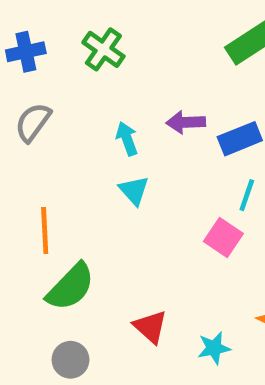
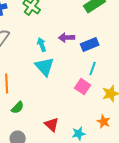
cyan triangle: (134, 190) -> (45, 67), size x1.5
green semicircle: (70, 287) -> (18, 108), size x0.6

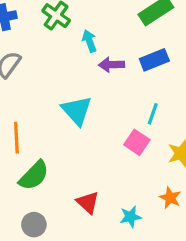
cyan arrow: (42, 45) -> (89, 41), moved
blue rectangle: (90, 45) -> (154, 60), moved
green semicircle: (18, 108) -> (34, 176), size x1.5

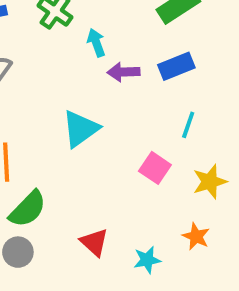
cyan triangle: (77, 111) -> (81, 129), turned 36
cyan line: (153, 114) -> (188, 125), moved
gray circle: (34, 225) -> (18, 252), moved

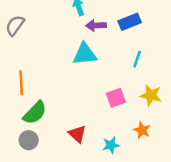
cyan triangle: (81, 129) -> (85, 54), moved, turned 30
pink square: (155, 168) -> (116, 98), moved, turned 36
yellow star: (210, 182) -> (151, 95), turned 30

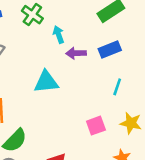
cyan triangle: (85, 54) -> (46, 82), moved

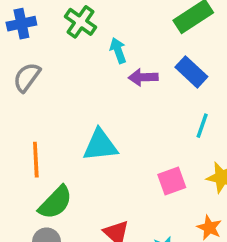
blue rectangle: (110, 49) -> (191, 72), turned 65
cyan triangle: (46, 82) -> (100, 145), moved

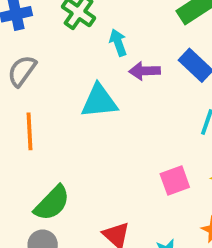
cyan triangle: (100, 145) -> (99, 101), moved
orange line: (36, 160) -> (29, 131), moved

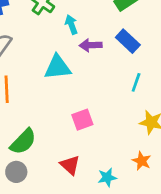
pink square: (175, 180) -> (82, 120), moved

